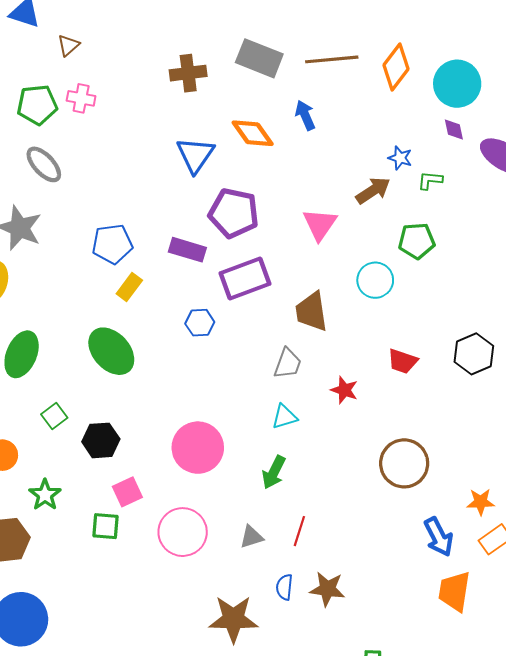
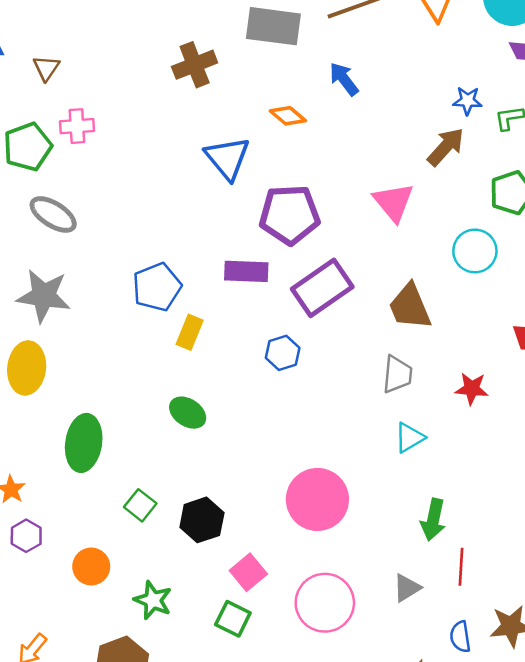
orange diamond: (253, 133) -> (288, 116), size x0.7
green ellipse: (111, 351) -> (188, 413), size x0.6
green arrow: (274, 472) -> (433, 520), moved
green square: (105, 526) -> (233, 619), turned 36

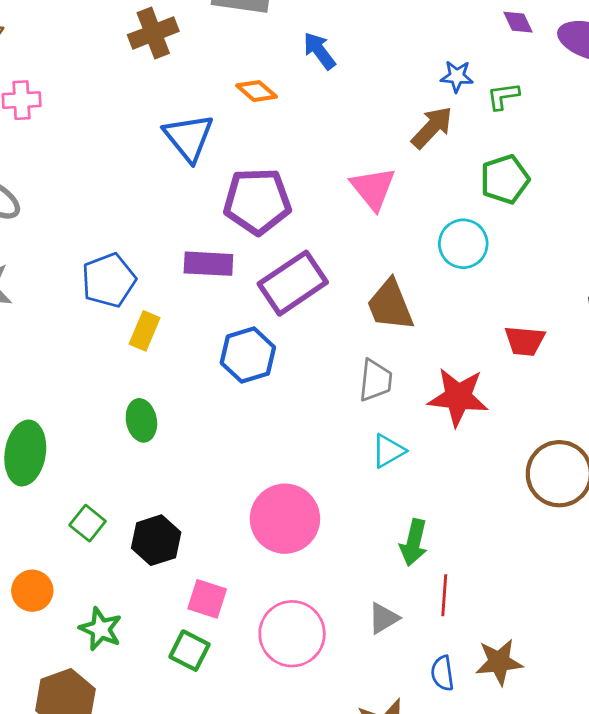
blue hexagon: (283, 353) -> (248, 355), size x1.4
red star: (472, 389) -> (458, 397), size x1.6
green ellipse: (188, 413) -> (141, 420), turned 45
pink square: (248, 572) -> (207, 599), turned -33

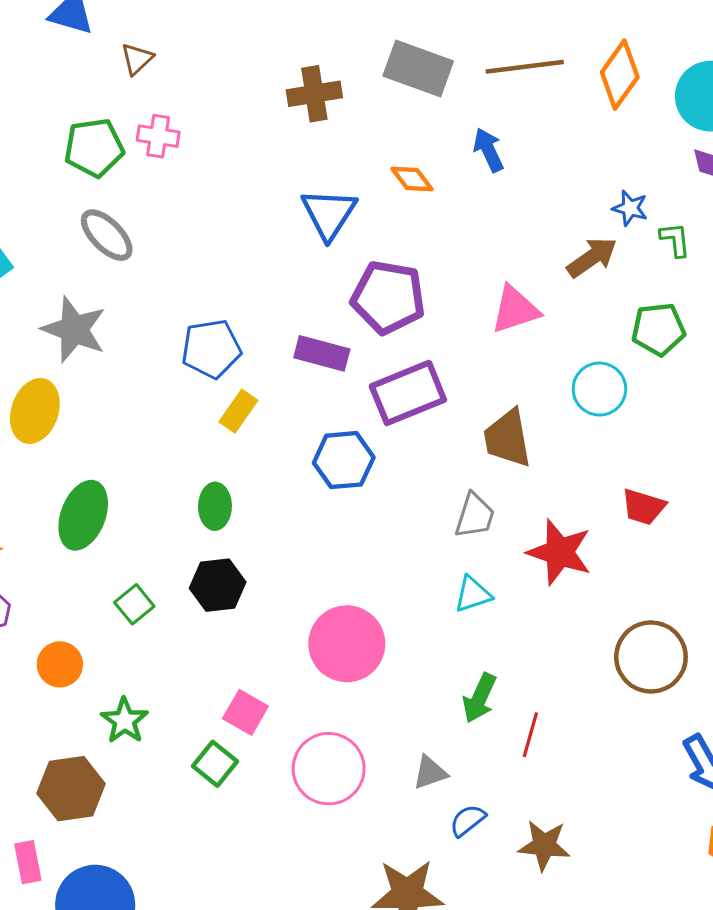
green L-shape: (503, 96) -> (675, 240), turned 80
pink triangle: (373, 188) -> (515, 309), turned 39
black hexagon: (156, 540) -> (218, 585), moved
red line: (444, 595) -> (530, 735), moved
blue semicircle: (442, 673) -> (468, 820), moved, turned 48

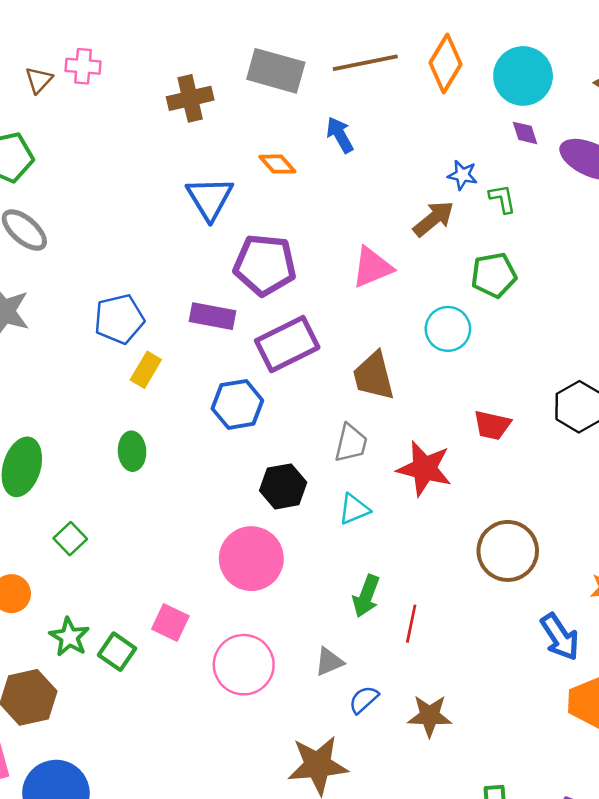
pink cross: (158, 136) -> (83, 66), moved
black hexagon: (218, 585) -> (283, 486), moved
green square: (215, 764) -> (117, 652), moved

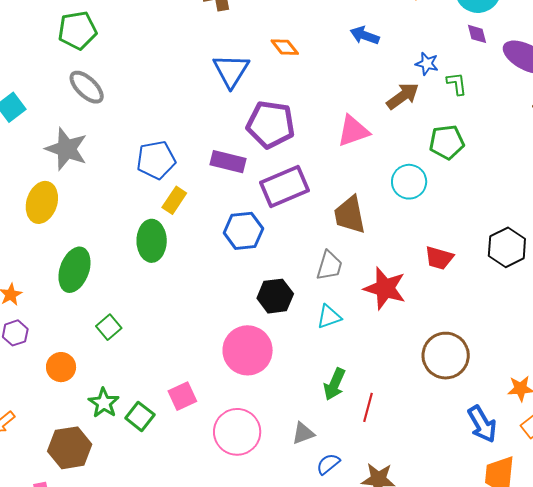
blue arrow: (340, 135) -> (365, 35), moved, turned -44
green ellipse: (132, 451) -> (152, 241), moved, size x1.4
pink square: (170, 622) -> (182, 396), turned 36

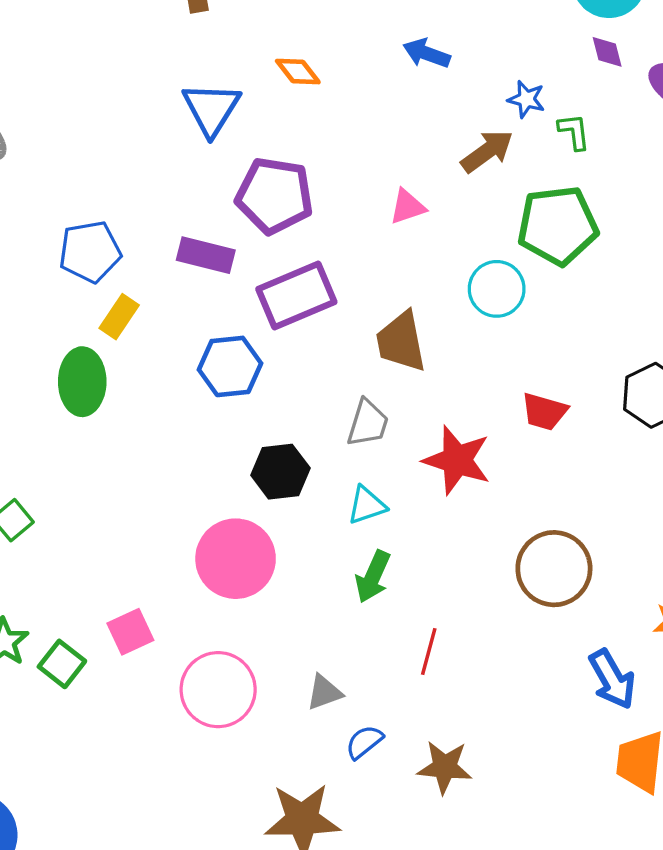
pink triangle: (353, 131) -> (407, 207), size x0.7
green pentagon: (447, 142) -> (558, 226), size x1.4
green arrow: (334, 384) -> (373, 577), moved

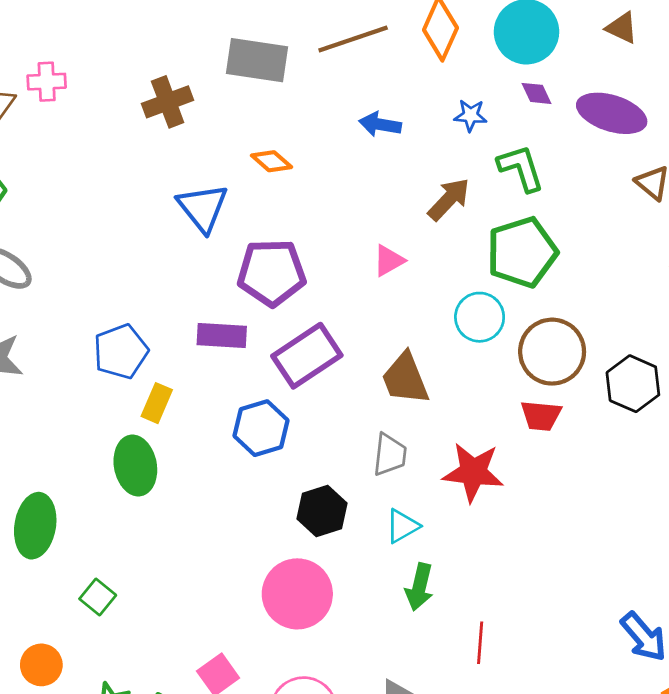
blue star: (526, 99) -> (470, 115), moved
green L-shape: (574, 132) -> (521, 168), size x1.5
brown circle: (554, 569) -> (552, 352), moved

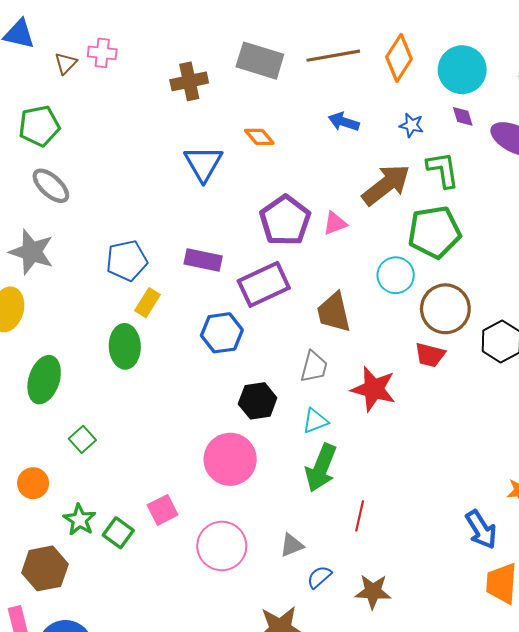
brown arrow: (449, 199) -> (386, 185), size x1.4
purple pentagon: (272, 273) -> (285, 220), moved, turned 30
green arrow: (419, 587) -> (321, 468), size x1.4

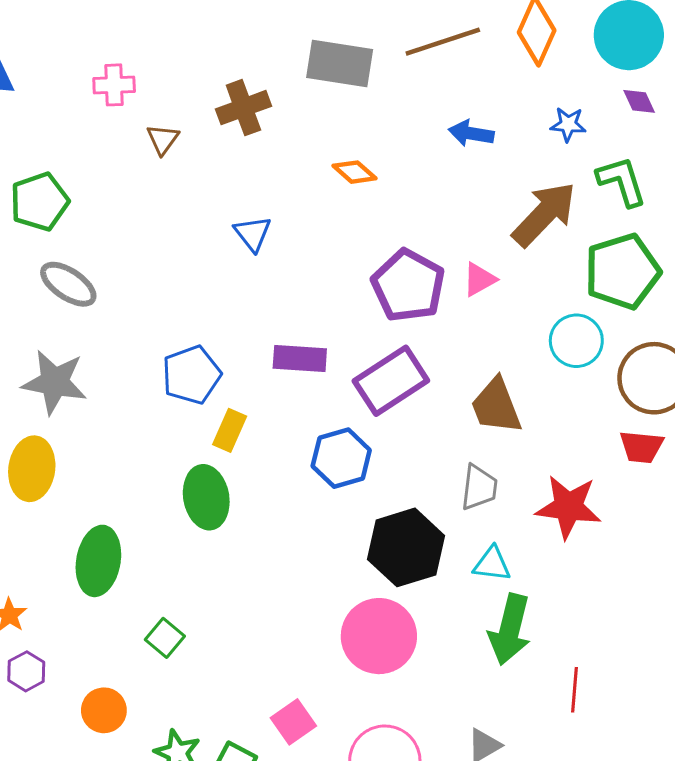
brown triangle: (66, 63) -> (163, 139), moved
blue triangle: (203, 164) -> (253, 234), moved, size x0.7
black hexagon: (258, 401) -> (406, 547), size x1.4
cyan triangle: (315, 421) -> (492, 564), turned 36

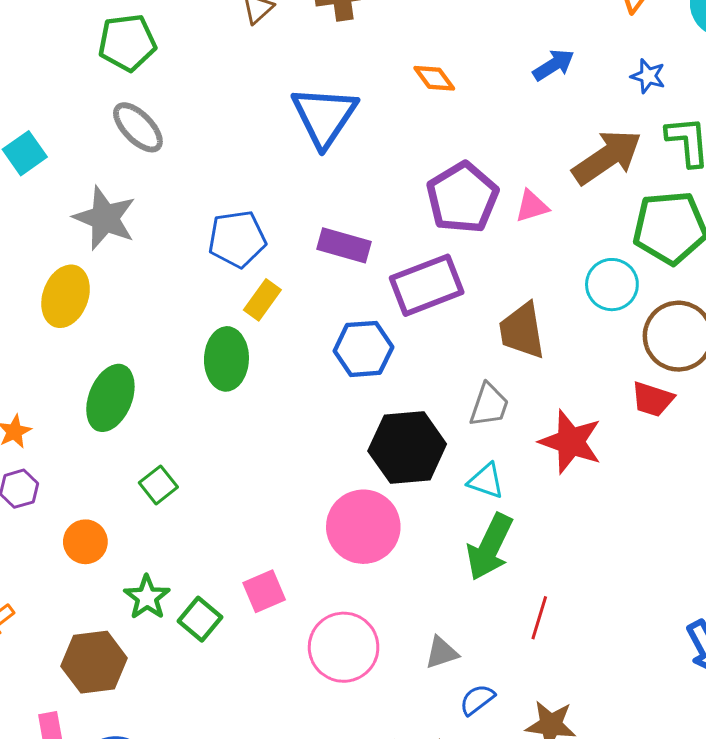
blue arrow: (471, 133) -> (554, 65), turned 126
blue triangle: (253, 234) -> (324, 116), size x1.8

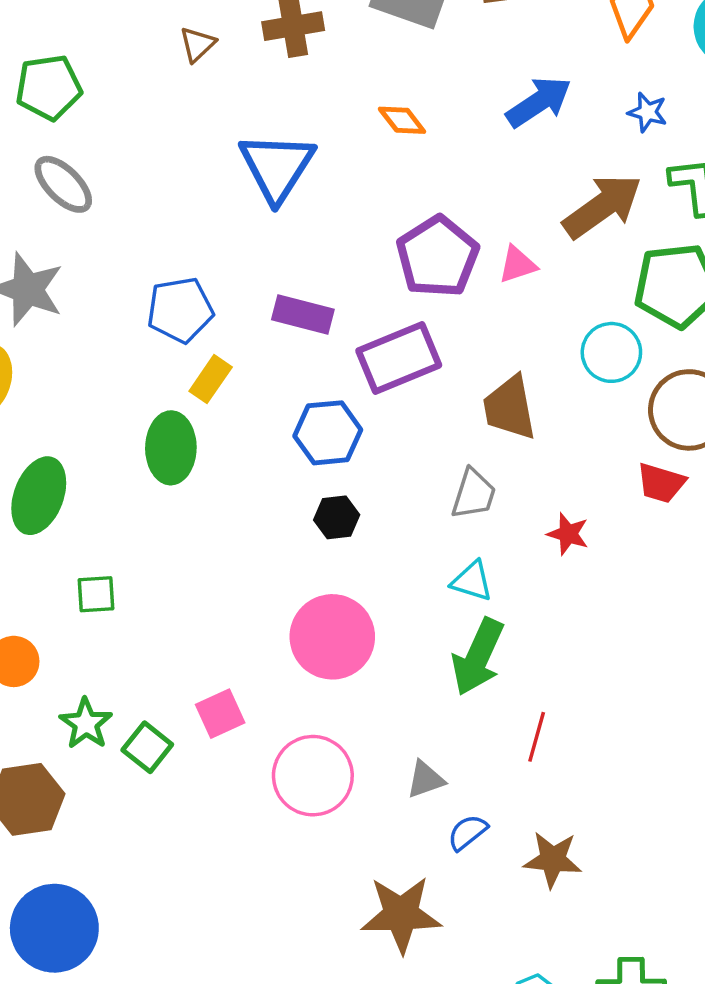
blue arrow: (554, 65) -> (539, 102), size x1.4
red star: (571, 442) -> (568, 534), size x0.6
black hexagon: (407, 447) -> (337, 517), moved, size x0.5
green square: (158, 485) -> (96, 594), turned 36

